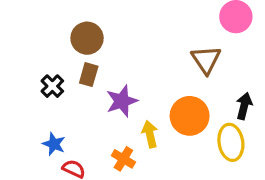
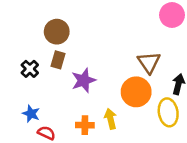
brown triangle: (206, 60) -> (149, 62), moved
yellow arrow: (150, 134) -> (111, 119), moved
orange cross: (123, 159) -> (85, 125), turned -30

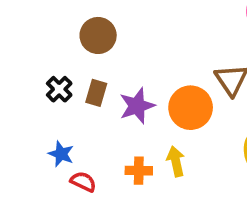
brown rectangle: (58, 60) -> (96, 93), moved
orange circle: (136, 92) -> (191, 108), moved

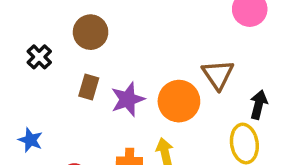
black cross: (59, 89) -> (39, 57), moved
blue star: (61, 154) -> (30, 140), moved

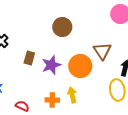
brown circle: (91, 32) -> (62, 27), moved

